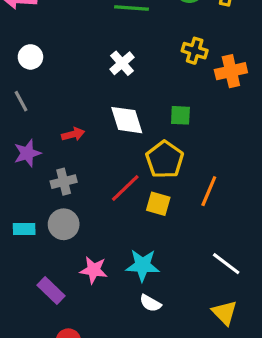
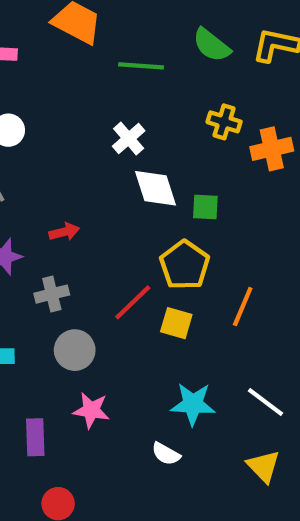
white diamond: (127, 120) -> (156, 188), moved
gray circle: (64, 224) -> (75, 350), moved
cyan star: (143, 265) -> (193, 404), moved
purple rectangle: (51, 291) -> (35, 437), turned 44

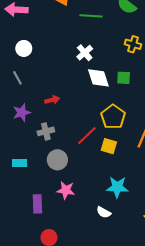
green square: (205, 207) -> (124, 78), moved

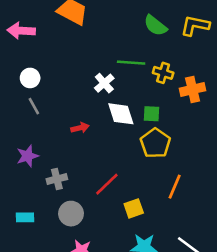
green line: (91, 16) -> (131, 63), moved
gray line: (17, 78) -> (34, 106), moved
red arrow: (52, 100) -> (80, 128), moved
yellow pentagon: (113, 117) -> (155, 143), moved
yellow square: (109, 146) -> (134, 208), moved, turned -35

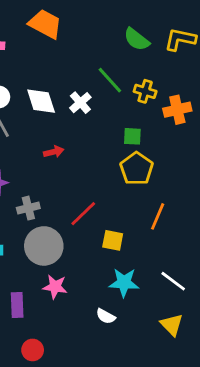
green line: (131, 63) -> (110, 80), turned 44
white diamond: (121, 114) -> (41, 101), moved
yellow square: (134, 208) -> (113, 240), turned 30
gray circle: (71, 214) -> (44, 246), size x1.4

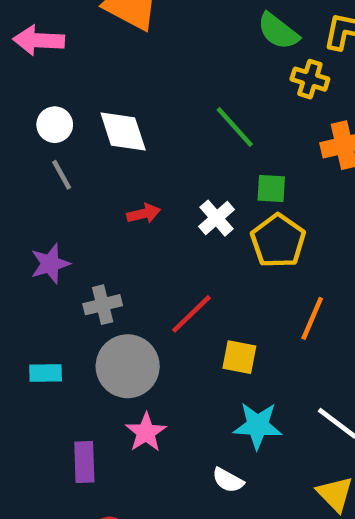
green line: (110, 80) -> (235, 127), moved
yellow cross: (145, 91) -> (310, 79), moved
white cross: (80, 103) -> (217, 218), moved
pink star: (55, 287) -> (146, 432), turned 30

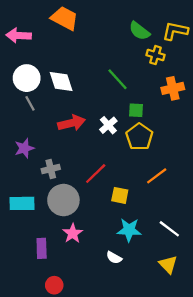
white circle: (55, 125) -> (27, 78), size x1.5
red arrow: (144, 214) -> (71, 123), size x1.6
orange line: (312, 318) -> (157, 176), turned 30
cyan rectangle: (46, 373) -> (22, 203), size x1.5

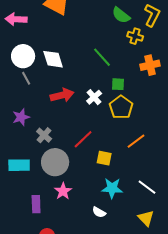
yellow L-shape: (175, 31) -> (152, 15), turned 105
gray cross: (51, 169) -> (44, 135), turned -35

